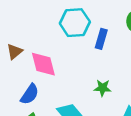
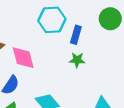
green star: (102, 88) -> (77, 60), moved

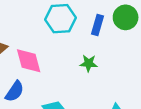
blue rectangle: (76, 35) -> (97, 25), moved

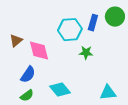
cyan hexagon: (61, 19) -> (70, 30), moved

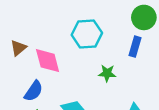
blue rectangle: (93, 23) -> (135, 47), moved
green star: (86, 53) -> (107, 73), moved

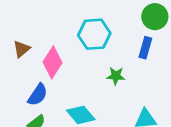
pink diamond: (48, 61) -> (52, 62), turned 48

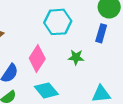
pink diamond: (52, 62) -> (37, 58), moved

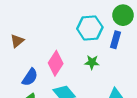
cyan hexagon: (58, 22) -> (90, 28), moved

